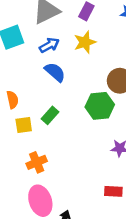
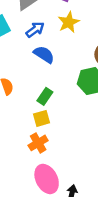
yellow square: (24, 125) -> (42, 118), moved

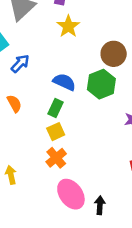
blue arrow: (35, 30) -> (20, 63), moved
blue semicircle: (44, 55) -> (64, 82), moved

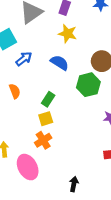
yellow star: (68, 26) -> (68, 34), turned -30
blue semicircle: (64, 82) -> (60, 63), moved
pink ellipse: (71, 194) -> (28, 167), moved

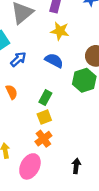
pink ellipse: (28, 167) -> (30, 166), turned 60
black arrow: (74, 184) -> (76, 166), moved

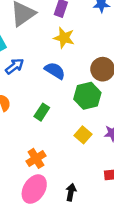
yellow square: (44, 117) -> (83, 135), moved, turned -32
pink ellipse: (30, 166) -> (34, 189), moved

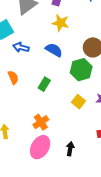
blue arrow: (15, 66) -> (21, 47), turned -126

